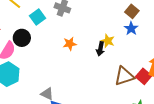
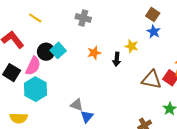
cyan square: (37, 17) -> (58, 50), moved
black arrow: (100, 49) -> (117, 59), moved
brown triangle: (124, 76) -> (151, 80), turned 35

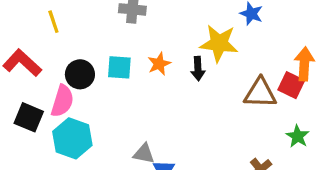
yellow line: (35, 18) -> (53, 22), turned 48
yellow star: (132, 46) -> (219, 43), size x1.6
cyan square: (58, 50) -> (119, 67), moved, turned -35

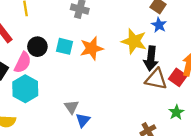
orange star: (159, 64) -> (92, 48), size x1.5
black arrow: (198, 69) -> (151, 58), moved, size x1.5
gray triangle: (144, 154) -> (71, 107), turned 35

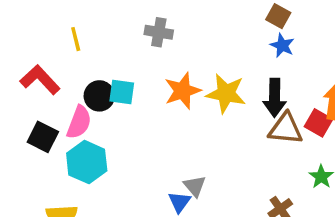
yellow star: (134, 41) -> (226, 93), moved
cyan square: (65, 46) -> (122, 92), moved
gray triangle: (71, 107) -> (195, 186), moved

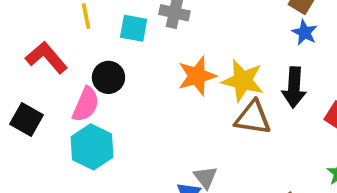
cyan square: (122, 92) -> (134, 28), moved
brown triangle: (286, 129) -> (253, 118), moved
black square: (43, 137) -> (27, 120), moved

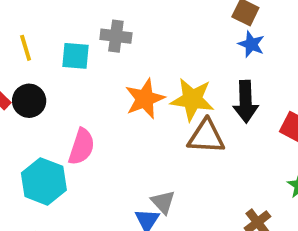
black circle: (108, 77) -> (29, 101), moved
pink semicircle: (86, 104) -> (82, 147), moved

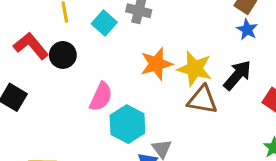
cyan square: (75, 56) -> (104, 23), turned 30
black arrow: (246, 102) -> (237, 75), turned -144
cyan hexagon: (44, 181) -> (127, 124), moved

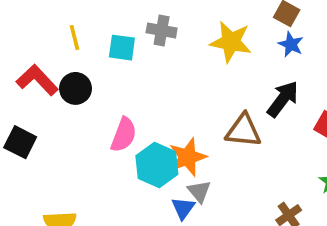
cyan square: (104, 23) -> (122, 48), turned -30
orange star: (156, 64) -> (188, 157), moved
yellow star: (195, 69) -> (231, 42), moved

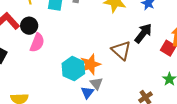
brown triangle: (243, 131) -> (121, 50), turned 35
pink semicircle: (124, 135) -> (37, 43), moved

